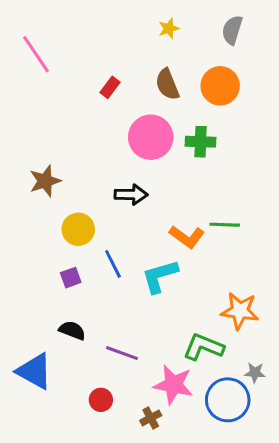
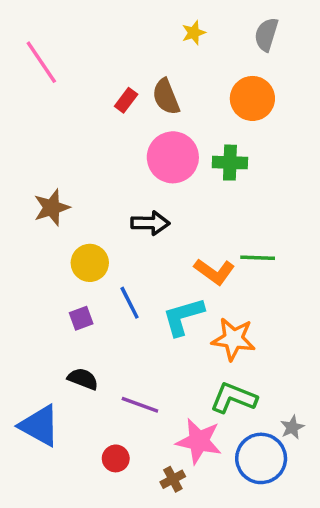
brown semicircle: (167, 84) -> (166, 97), moved
orange star: (240, 311) -> (233, 339), moved
gray star: (255, 373) -> (292, 427), turned -30

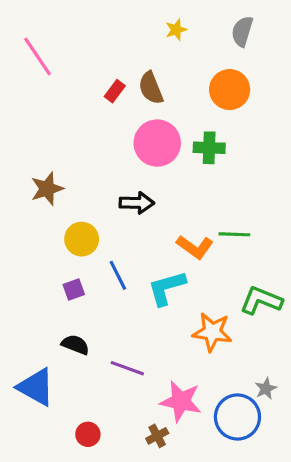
orange star: (233, 339) -> (212, 332), moved
green L-shape: (233, 398) -> (261, 300), moved
red circle: (116, 458) -> (88, 434), moved

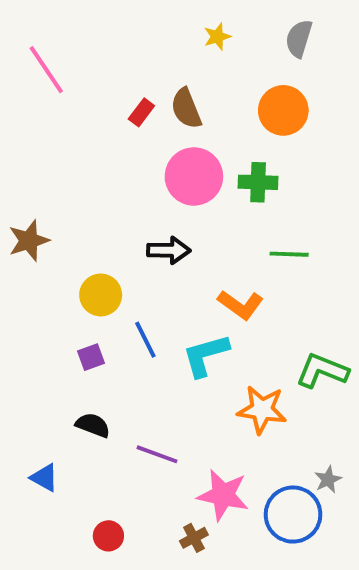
brown star: (47, 189) -> (29, 241), moved
green line: (234, 234) -> (289, 254), moved
blue triangle: (36, 387) -> (44, 478), size x0.6

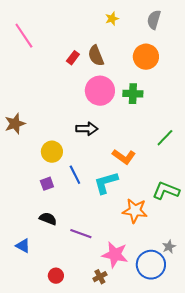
green line: (289, 254) -> (165, 138), moved, turned -48

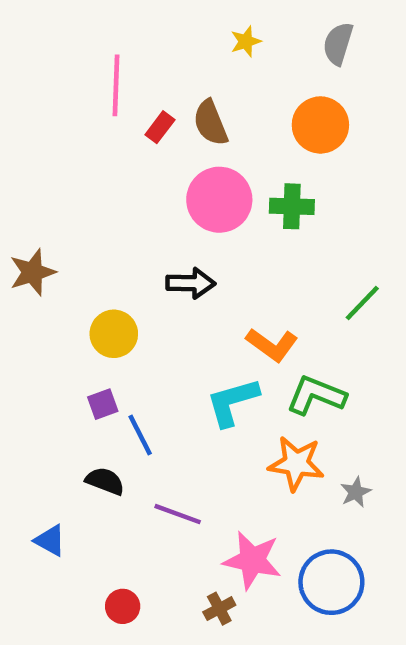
pink line: (24, 36) -> (116, 85), moved, turned 36
blue line: (75, 175) -> (140, 435), moved
green L-shape: (166, 191) -> (316, 395), moved
gray star: (169, 247) -> (356, 492), moved

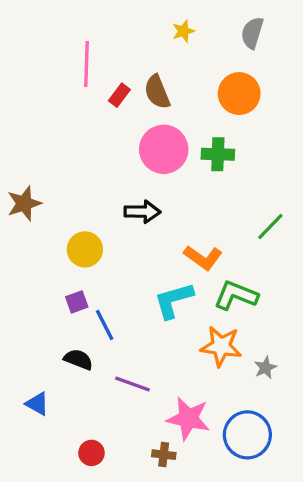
brown cross: (219, 609) -> (164, 455), turned 35

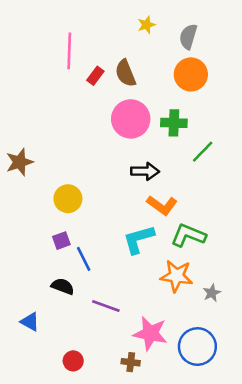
gray semicircle: (252, 33) -> (188, 37), moved
black arrow: (142, 212) -> (145, 171), moved
green line: (270, 226) -> (203, 152), moved

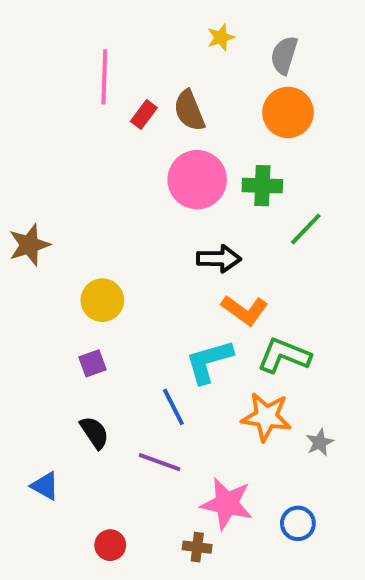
blue line: (84, 259) -> (173, 407), moved
black semicircle: (63, 286) -> (94, 433), turned 35
blue circle: (197, 347) -> (298, 523), size x0.6

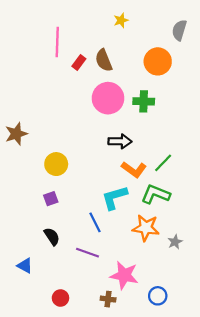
gray semicircle: (284, 55) -> (179, 30), moved
green line: (306, 229) -> (163, 163), moved
blue circle: (298, 523) -> (158, 296), moved

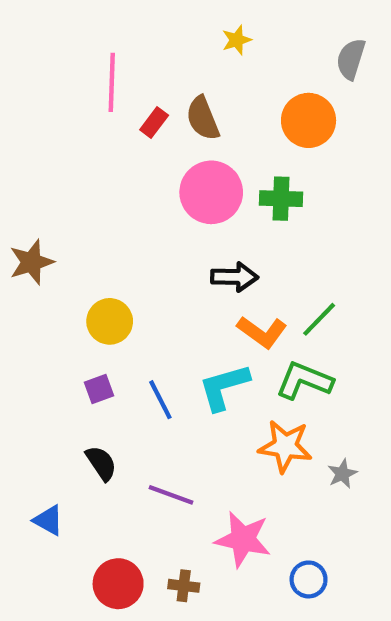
blue line: (95, 222) -> (160, 400), moved
red circle: (60, 298) -> (118, 584), size x1.5
brown cross: (108, 299) -> (184, 586), moved

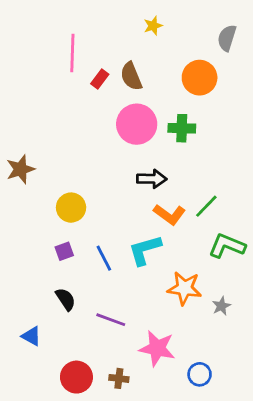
green L-shape: (304, 381) -> (227, 246), moved

